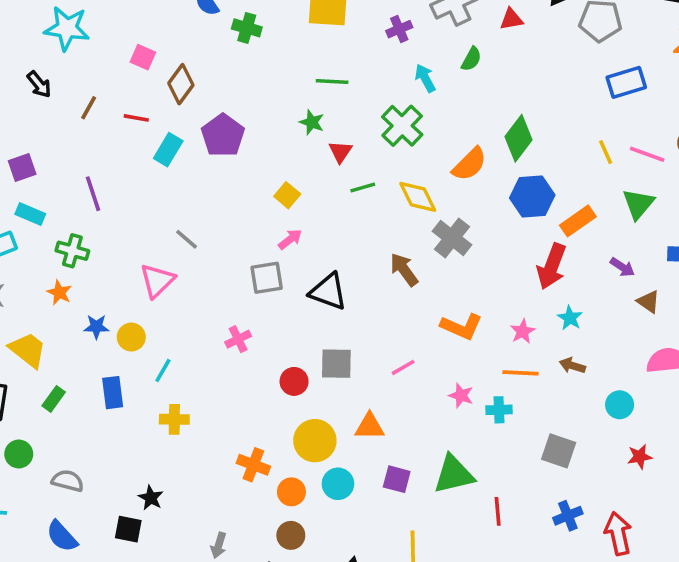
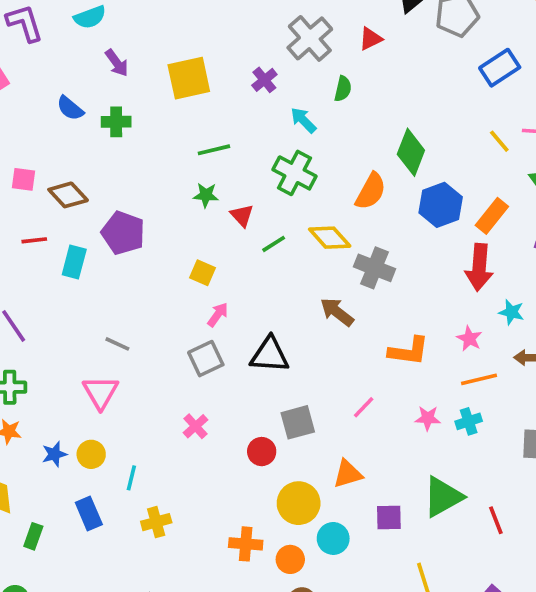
brown diamond: (181, 84) -> (68, 195), turned -63

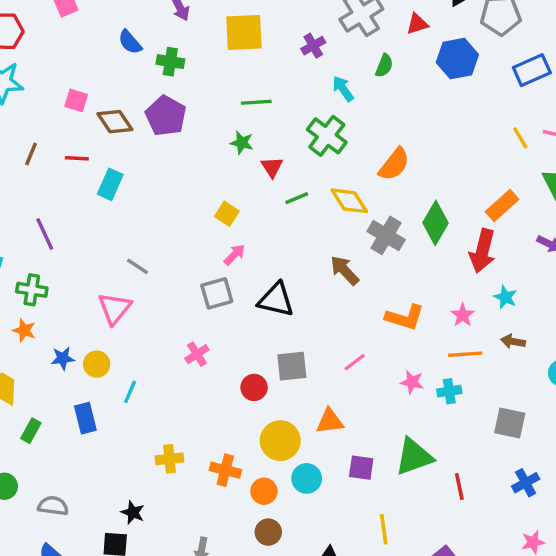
green diamond: (411, 152) -> (436, 223), moved
blue hexagon: (441, 205) -> (457, 59), moved
purple pentagon: (123, 233) -> (166, 116), moved
yellow cross: (156, 522) -> (169, 459), moved

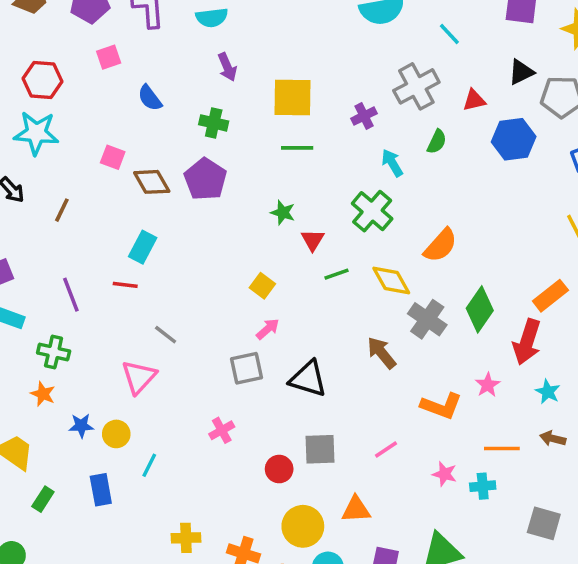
blue semicircle: (130, 42) -> (150, 98), moved
green line: (256, 102) -> (297, 148), moved
red line: (77, 158) -> (125, 285), moved
pink star: (463, 315) -> (488, 385), moved

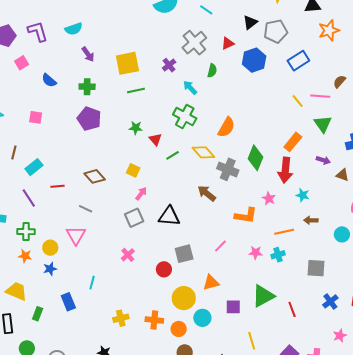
brown diamond: (152, 182) -> (95, 176), moved
cyan rectangle: (143, 247) -> (34, 167), moved, turned 36
yellow circle: (116, 434) -> (50, 248), moved

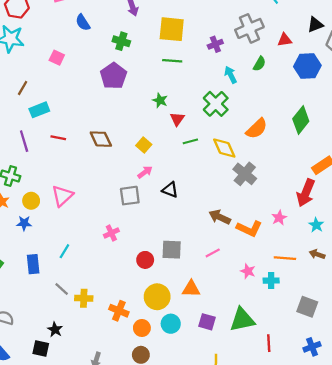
green diamond: (256, 158) -> (301, 120), moved
brown arrow: (207, 193) -> (220, 217), moved, turned -30
gray line: (86, 209) -> (62, 289), moved
black triangle: (169, 216) -> (170, 190), moved, size x0.7

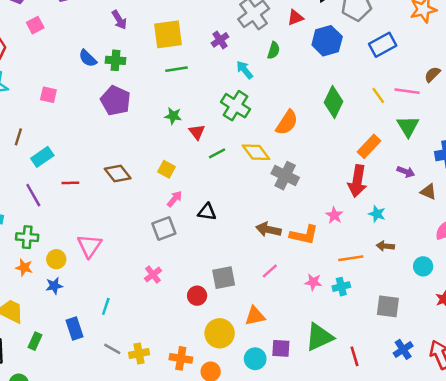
blue semicircle: (83, 23) -> (88, 58), moved
cyan circle: (171, 324) -> (255, 359), moved

